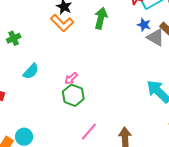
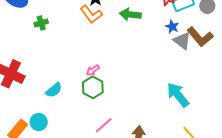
green arrow: (101, 18) -> (130, 14), turned -105
cyan semicircle: (31, 71) -> (54, 90), moved

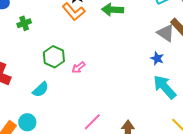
blue star: (172, 27) -> (157, 58), moved
green hexagon: (93, 87) -> (54, 57), moved

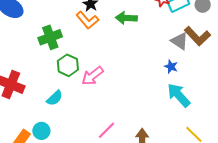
green cross: (24, 23) -> (50, 37), moved, size x1.6
pink arrow: (78, 68) -> (92, 76), size x1.6

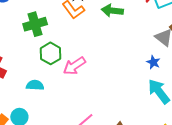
cyan semicircle: (55, 98) -> (35, 85), turned -138

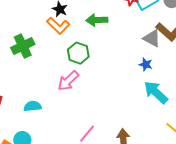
green hexagon: (51, 53) -> (78, 53), moved

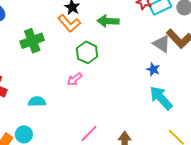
pink arrow: (68, 81) -> (75, 79), size x0.7

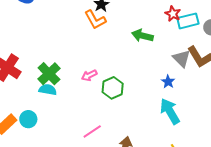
green arrow: (108, 21) -> (142, 36), moved
green cross: (32, 41) -> (49, 74), moved, turned -35
green hexagon: (87, 52) -> (113, 88), moved

